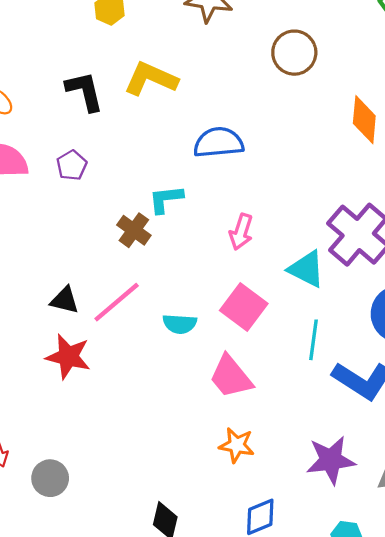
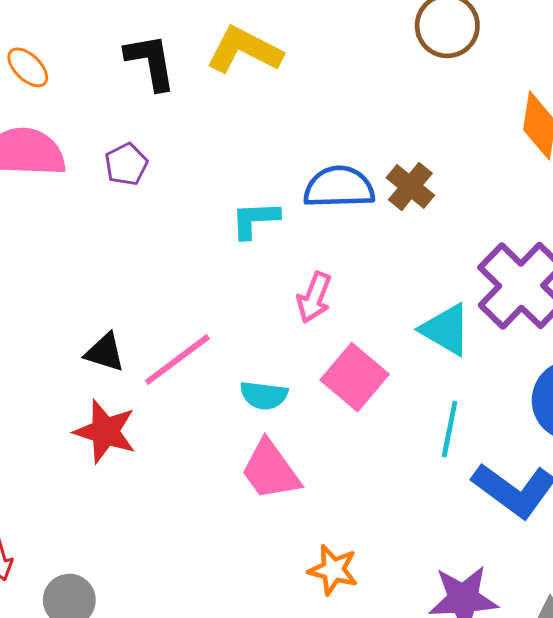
blue semicircle: (219, 142) -> (339, 187), moved
brown cross: (134, 230) -> (410, 186), moved
pink arrow: (241, 232) -> (314, 297), moved
pink trapezoid: (231, 377) -> (270, 470), moved

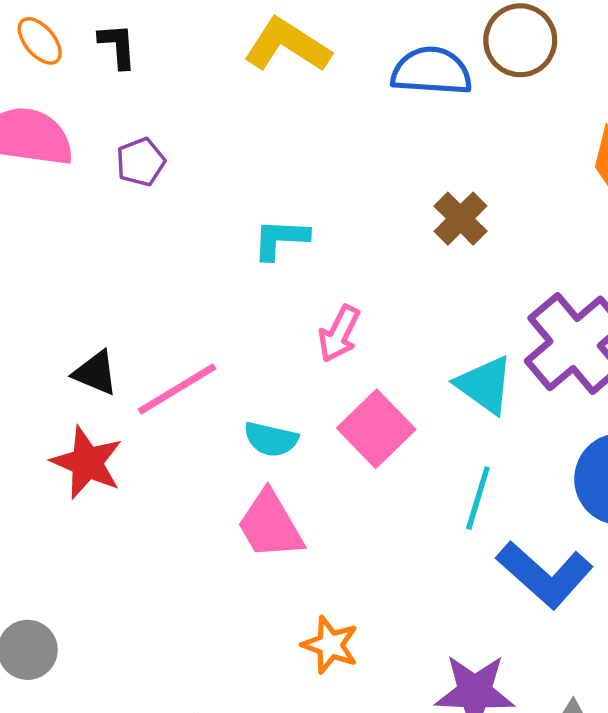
black L-shape: (151, 62) -> (118, 46), moved, size x0.7
blue semicircle: (339, 187) -> (432, 71), moved

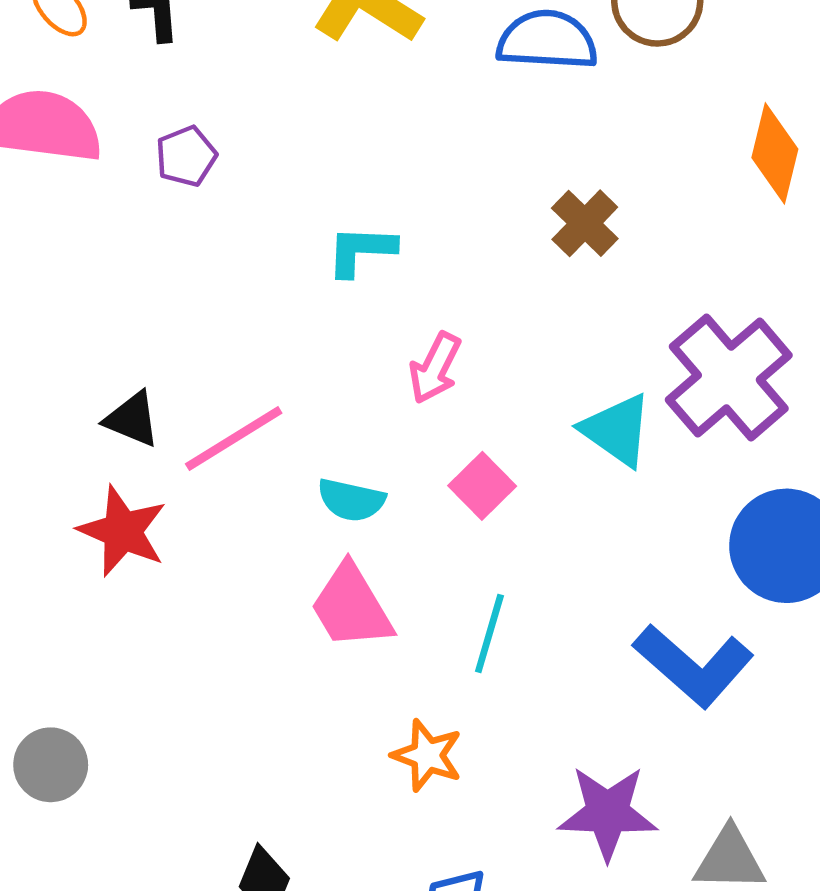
pink square: (376, 429) -> (482, 486), size x0.7
cyan line: (478, 498) -> (489, 633), moved

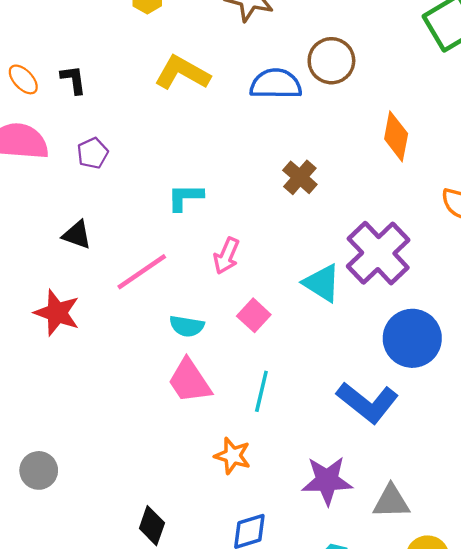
black triangle: (132, 419) -> (77, 235), moved
pink line: (234, 439) -> (142, 272), moved
red star: (123, 531) -> (57, 313), moved

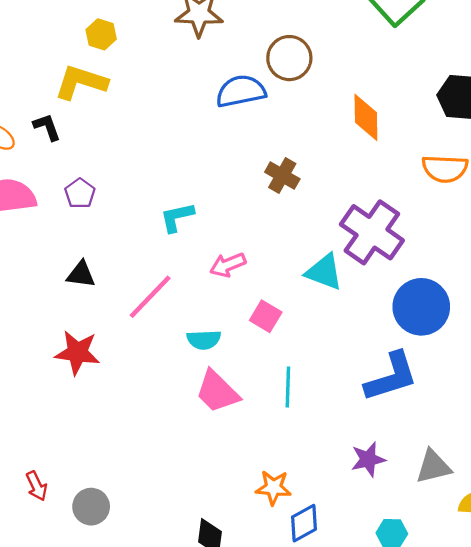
yellow L-shape: (182, 73) -> (81, 82), moved
pink arrow: (226, 256) -> (228, 265), turned 56
blue L-shape: (367, 402) -> (391, 377), turned -44
orange star: (233, 456) -> (273, 488), moved
purple star: (327, 481) -> (368, 459), size x0.7

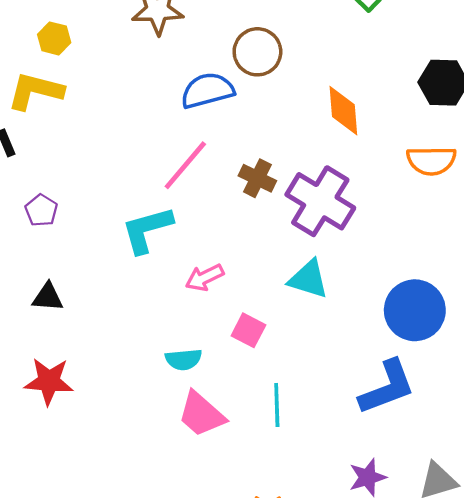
cyan L-shape: (177, 217) -> (147, 230), size x1.4
purple cross: (372, 232) -> (320, 201), moved
pink line: (150, 297) -> (185, 165), moved

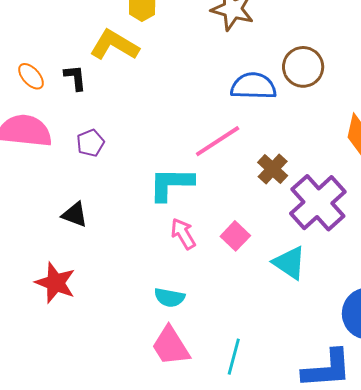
pink arrow: (205, 278) -> (183, 234), moved, turned 68
pink square: (248, 330) -> (235, 236), moved

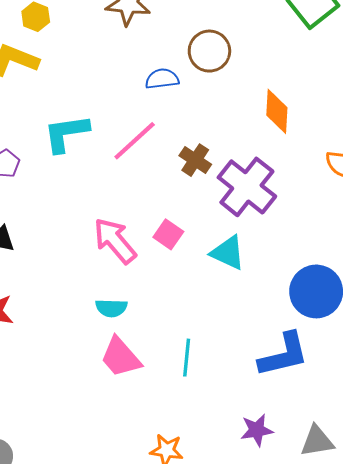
blue semicircle: (253, 86) -> (162, 79), size x0.7
cyan L-shape: (171, 184) -> (66, 133), moved
pink arrow: (183, 234) -> (115, 241), size x1.5

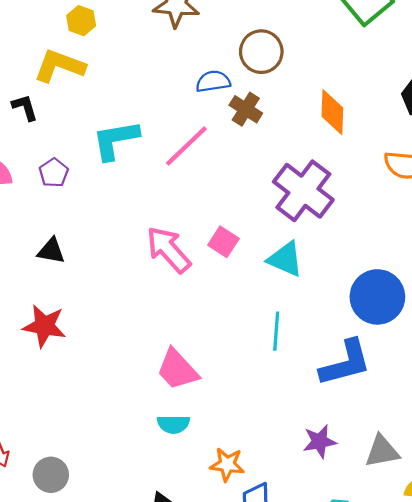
brown cross: (195, 160) -> (246, 109), moved
cyan semicircle: (111, 308) -> (173, 424), moved
cyan line: (187, 358) -> (276, 331), moved

